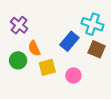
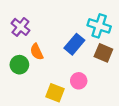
yellow square: (47, 67) -> (55, 93), moved, turned 36

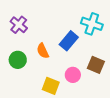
orange semicircle: (37, 52) -> (43, 51), moved
brown square: (103, 53) -> (96, 65), moved

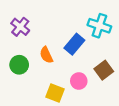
brown square: (96, 65) -> (104, 70), turned 30

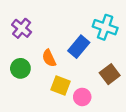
pink circle: (79, 81) -> (82, 97), moved
yellow square: (55, 93) -> (60, 86), moved

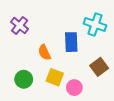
blue rectangle: (79, 47) -> (71, 42), turned -42
green circle: (20, 68) -> (24, 79), moved

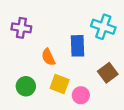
purple cross: (20, 26) -> (21, 28), turned -30

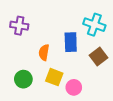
orange semicircle: (48, 57) -> (44, 52), turned 35
brown square: (108, 73) -> (98, 56), moved

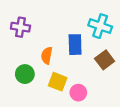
green circle: (23, 79) -> (25, 74), moved

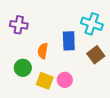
yellow square: (58, 82) -> (45, 81), moved
pink circle: (78, 93) -> (65, 80), moved

